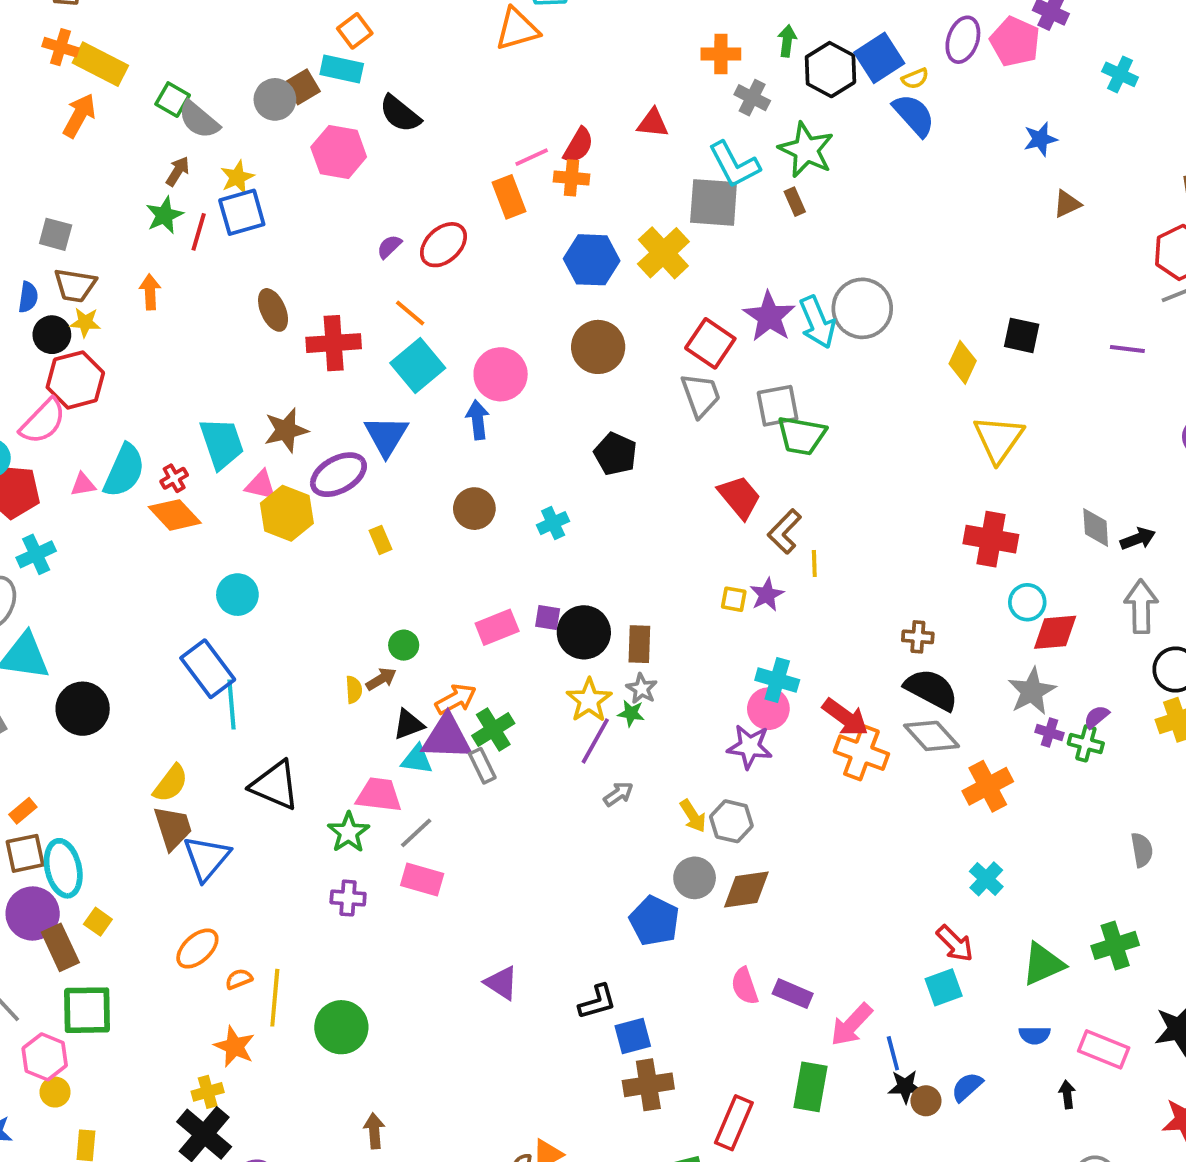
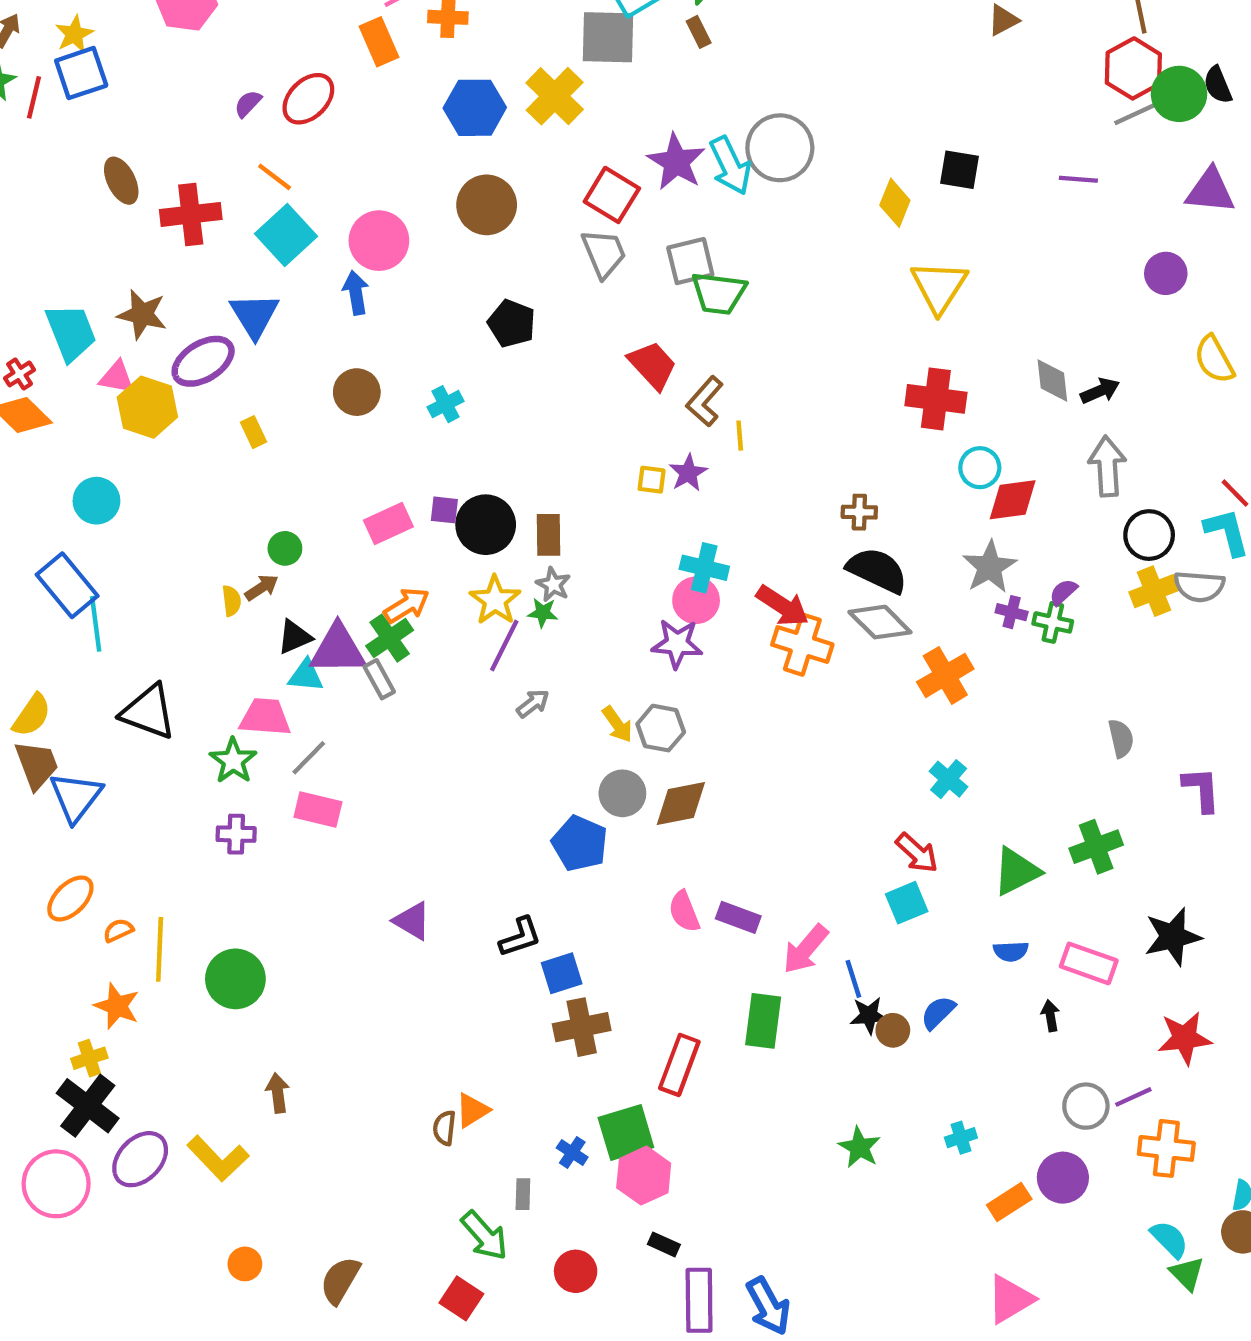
brown star: (286, 430) -> (142, 314), turned 30
orange arrow: (456, 699) -> (407, 605), moved

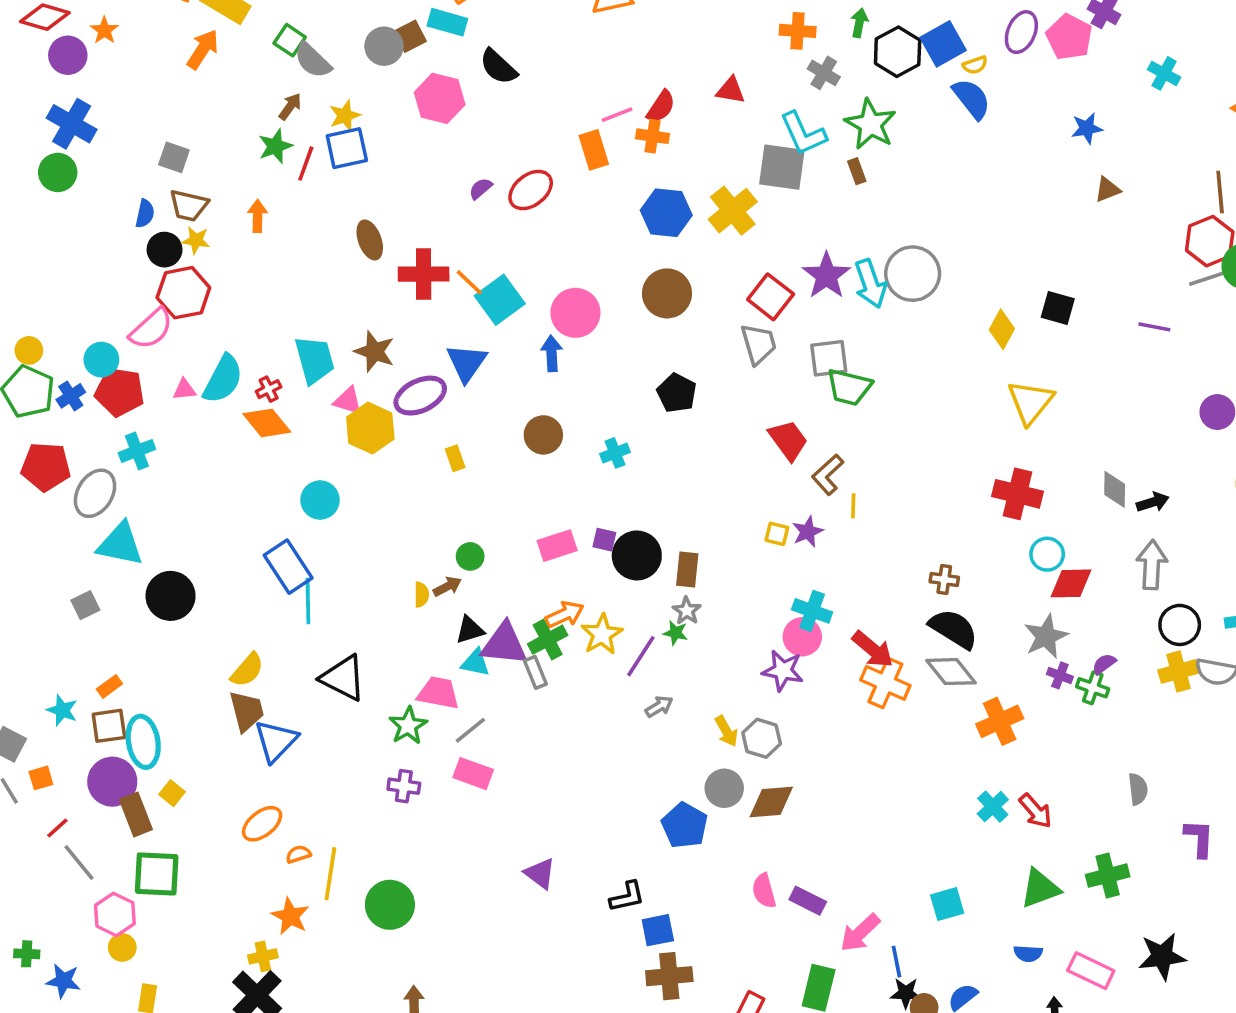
orange line: (275, 177) -> (469, 282), moved
yellow star: (495, 600) -> (602, 634), moved
red arrow: (917, 853) -> (1035, 811), moved

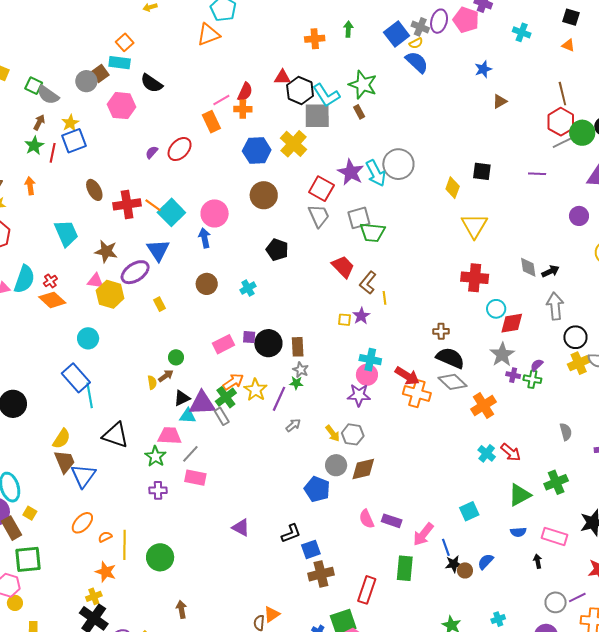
black hexagon: (898, 52) -> (300, 90), moved
gray cross: (824, 73) -> (420, 27), moved
cyan trapezoid: (315, 360) -> (66, 233), moved

